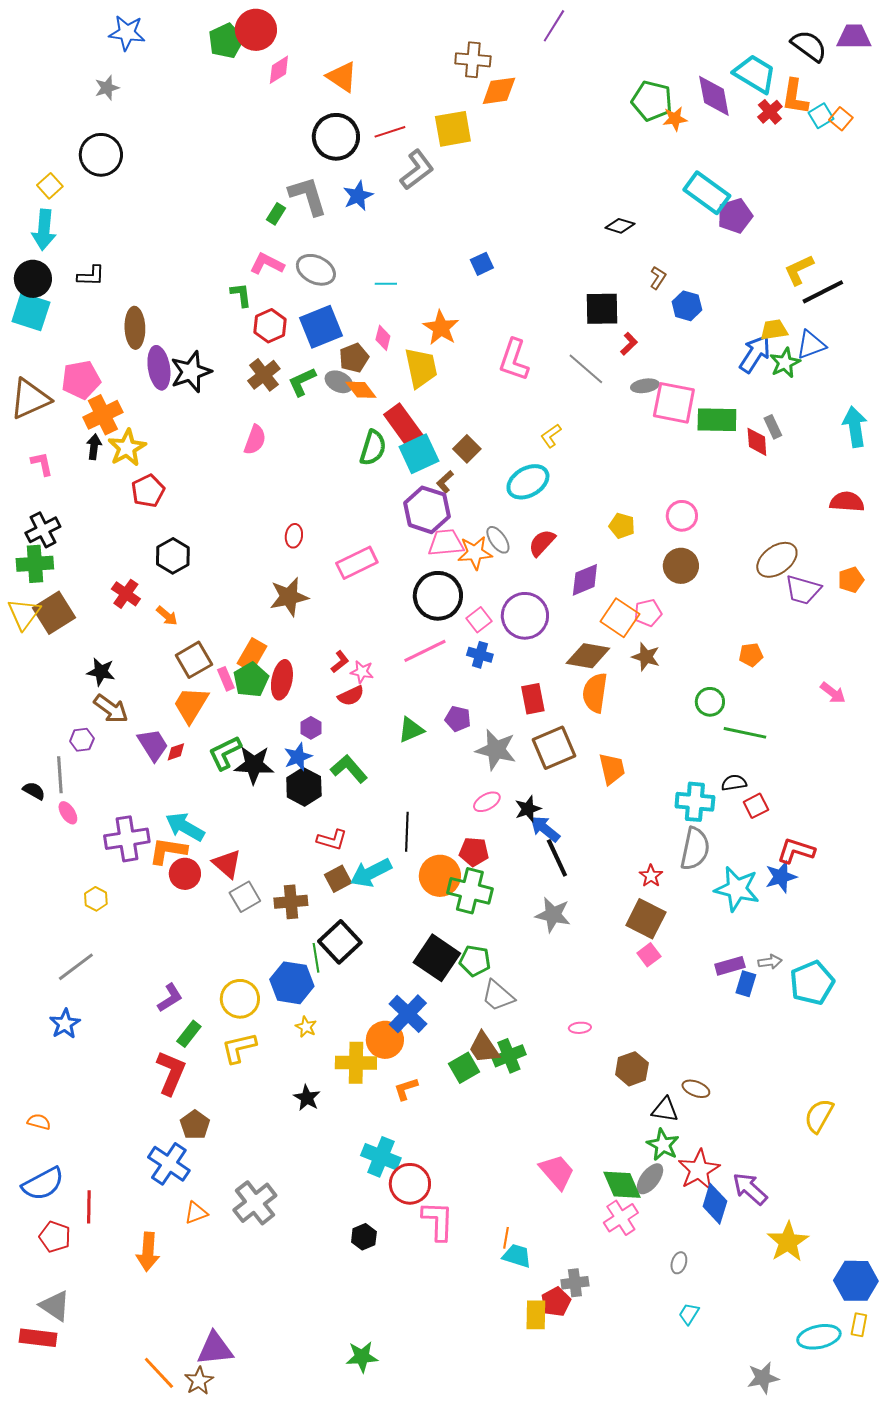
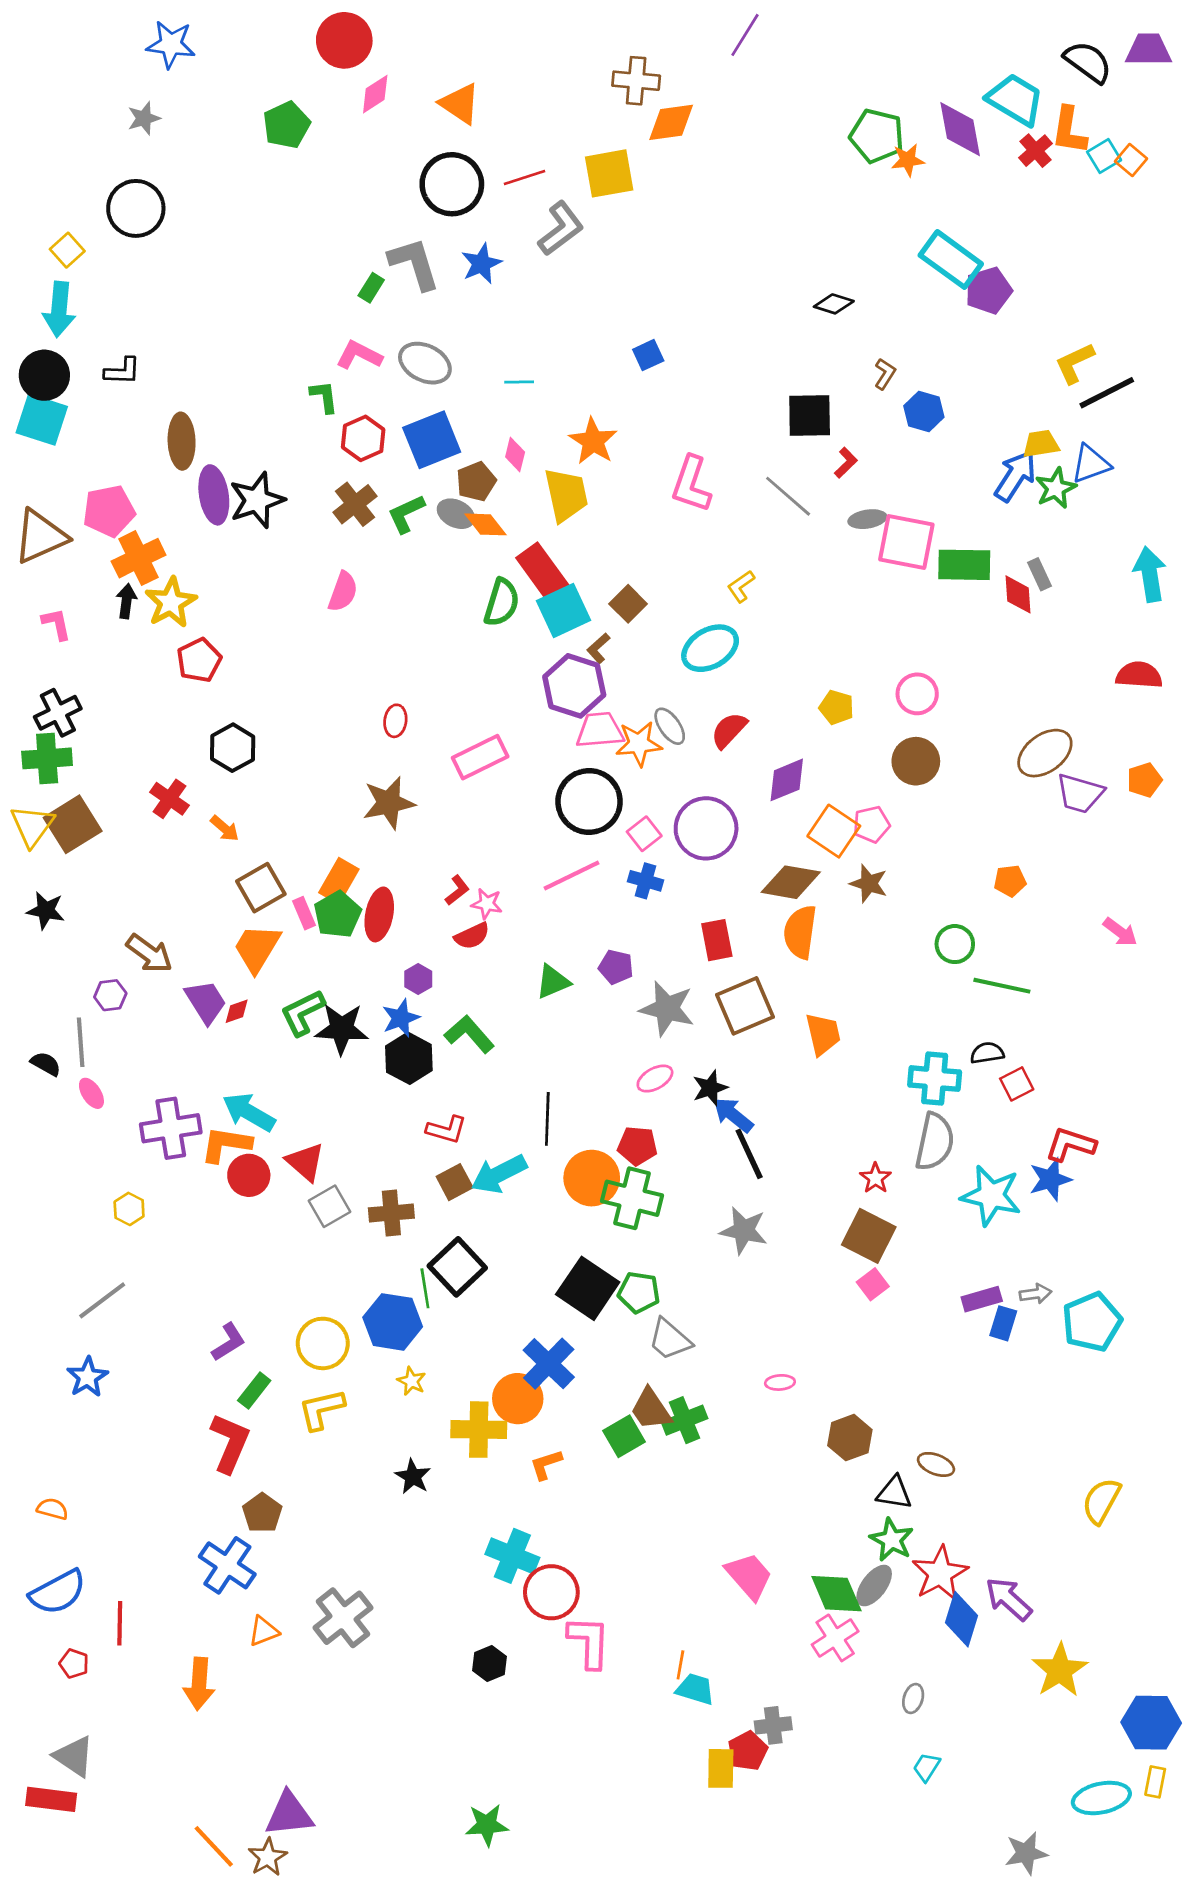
green pentagon: (226, 41) -> (286, 125), moved
black star: (101, 672) -> (46, 910), moved
red pentagon: (55, 1237) -> (74, 1664), size x0.7

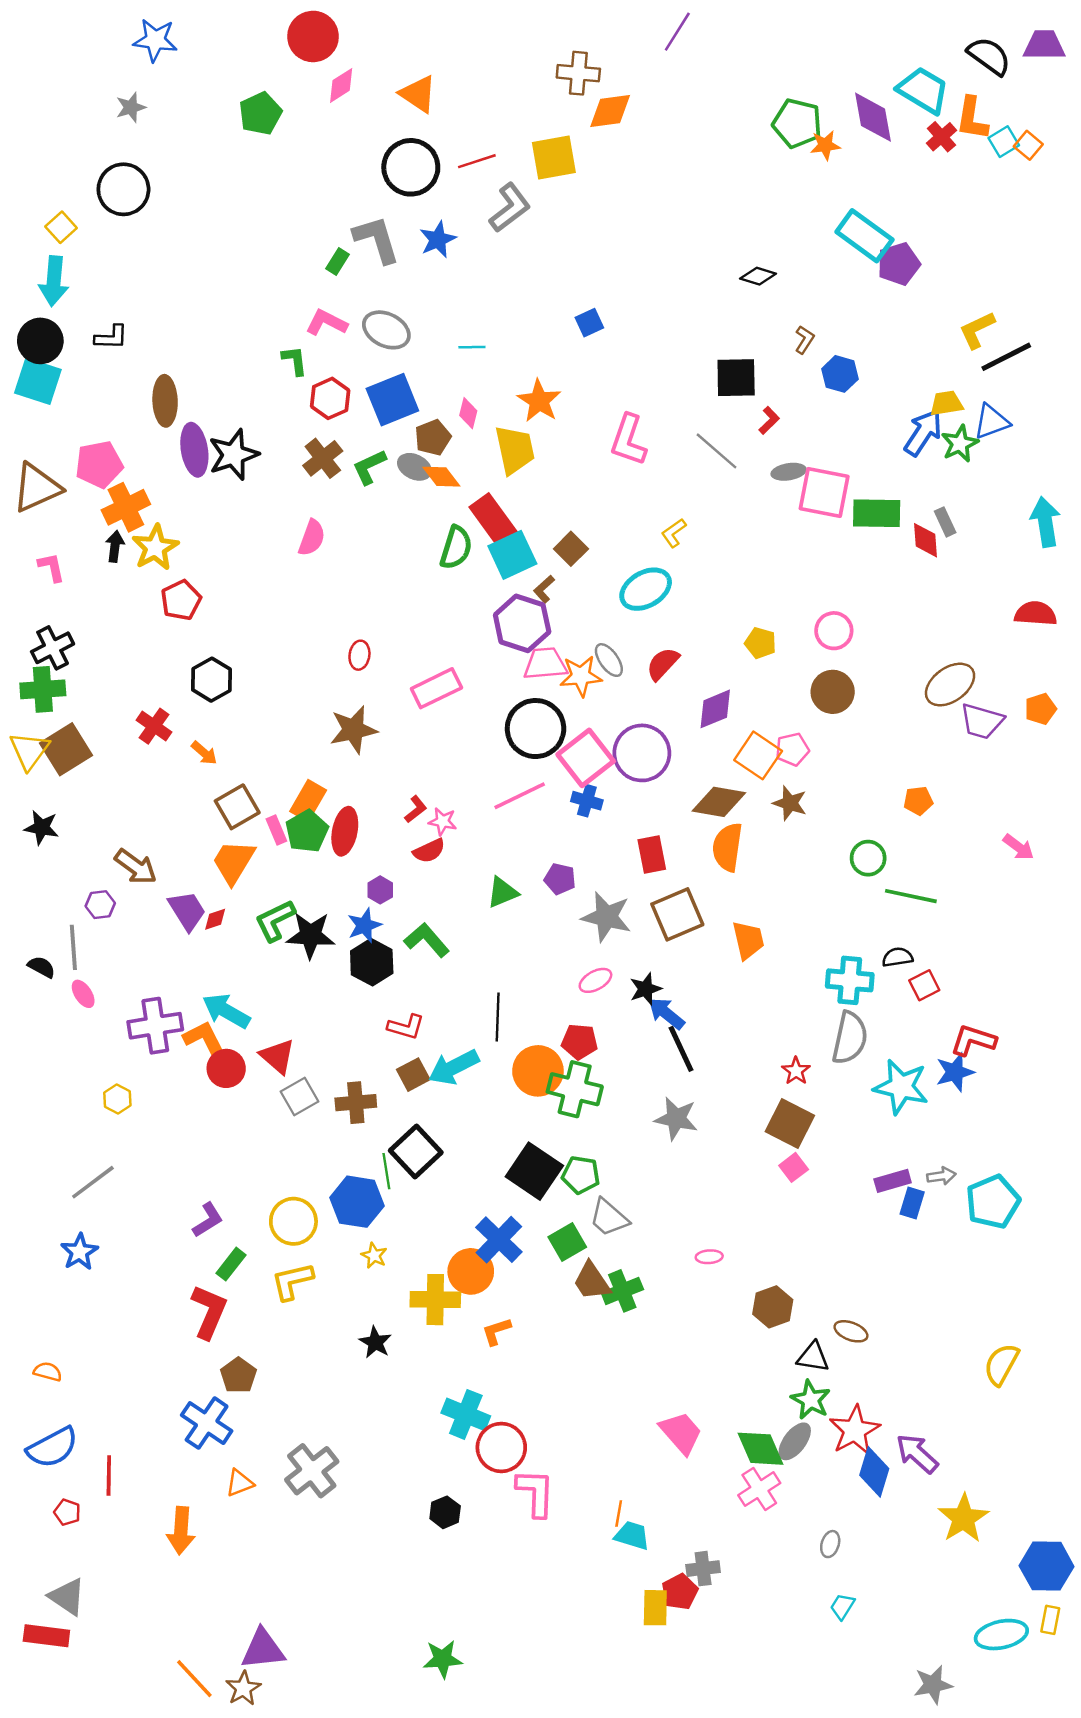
pink square: (644, 834) -> (586, 758), size x1.8
orange L-shape: (226, 1144) -> (205, 1040), turned 54
green square: (624, 1436) -> (567, 1242), moved

